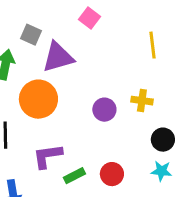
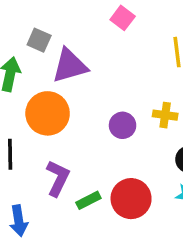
pink square: (89, 18) -> (123, 18), moved
purple L-shape: (47, 156) -> (58, 178), turned 124
red circle: (112, 174) -> (131, 199), size x1.5

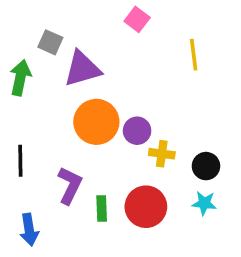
orange circle: (48, 113) -> (96, 122), moved
yellow cross: (165, 115) -> (162, 154), moved
green rectangle: (88, 200) -> (102, 208), turned -65

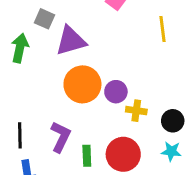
black line: (20, 161) -> (20, 135), moved

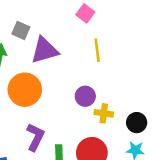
yellow line: (163, 29) -> (97, 50), moved
orange circle: (82, 84) -> (25, 90), moved

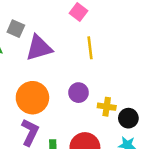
orange circle: (25, 90) -> (32, 98), moved
yellow cross: (104, 113) -> (107, 107), moved

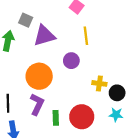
purple circle: (79, 93) -> (71, 61), moved

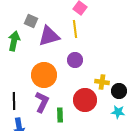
yellow line: (86, 36) -> (75, 29), moved
red circle: (82, 117) -> (85, 100), moved

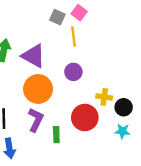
gray square: (31, 21) -> (57, 17), moved
purple triangle: (49, 36) -> (33, 56), moved, turned 45

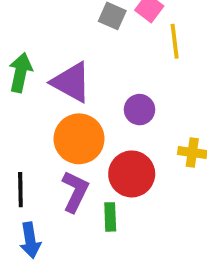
yellow line: (73, 37) -> (175, 41), moved
red circle: (85, 118) -> (132, 174), moved

